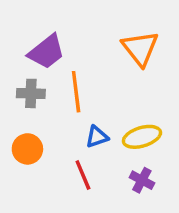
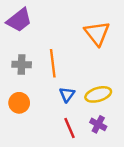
purple trapezoid: (47, 52) -> (19, 20), moved
blue triangle: (97, 137) -> (67, 94), turned -35
red line: (83, 175) -> (69, 128), moved

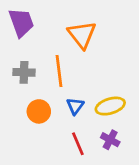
purple trapezoid: (19, 20) -> (21, 22), turned -72
orange triangle: (97, 33) -> (82, 35), moved
orange circle: (19, 103) -> (39, 111), moved

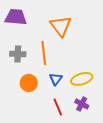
purple trapezoid: (21, 22) -> (16, 17), turned -65

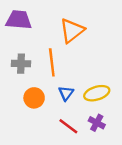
orange triangle: (61, 26) -> (72, 30), turned 30
red line: (58, 107) -> (68, 126), turned -30

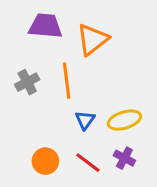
purple trapezoid: (19, 20) -> (45, 26), moved
gray cross: (21, 64) -> (27, 82), turned -30
orange circle: (34, 98) -> (45, 161), moved

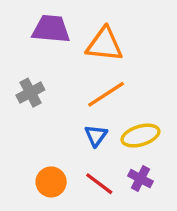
orange triangle: (93, 40) -> (104, 44), turned 44
orange line: (67, 81) -> (106, 94), moved, turned 64

